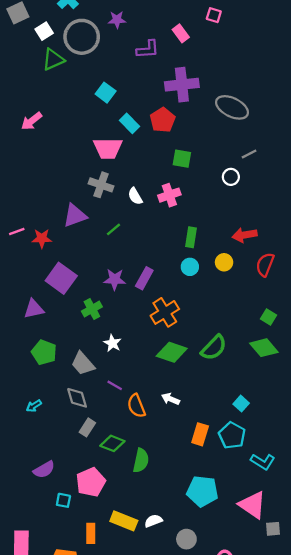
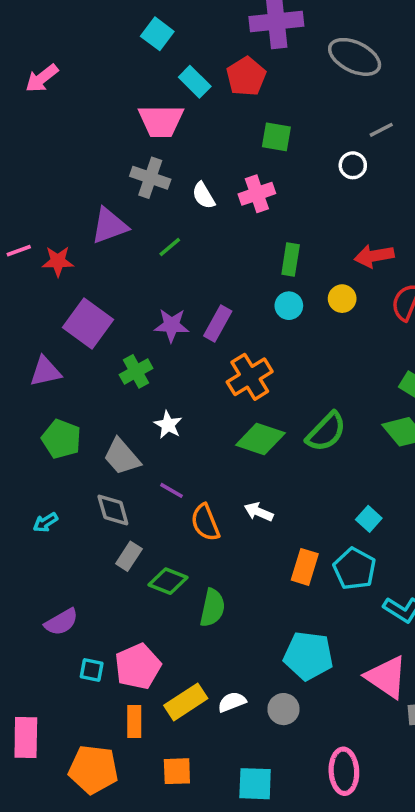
pink pentagon: (91, 482) -> (138, 666), moved
yellow rectangle: (124, 521) -> (186, 702), turned -55
gray circle: (186, 539) -> (283, 709), moved

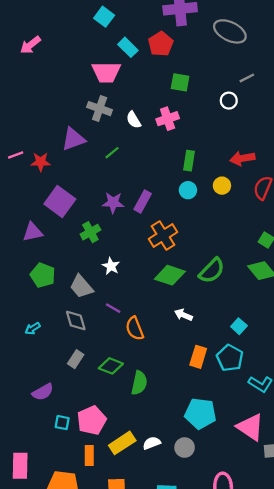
white arrow: (259, 512) -> (183, 315), moved
gray rectangle: (129, 556) -> (76, 359), moved

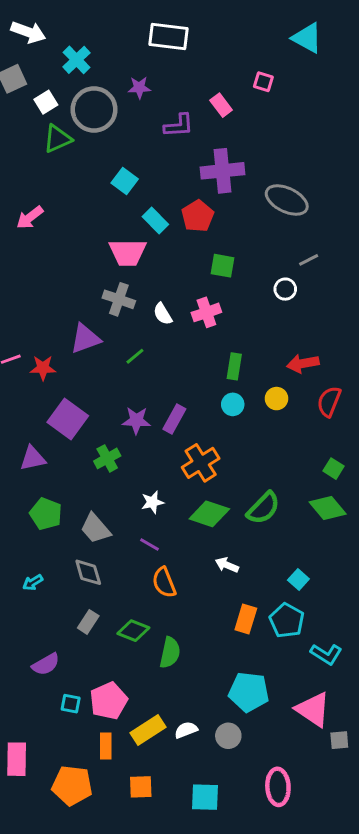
white star: (111, 266) -> (152, 502), moved, turned 30
purple line: (113, 308) -> (149, 545), moved

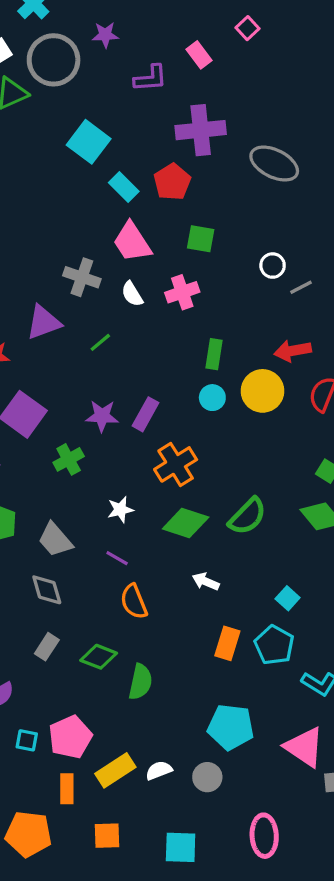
pink square: (263, 82) -> (247, 28), turned 30
cyan square: (125, 181) -> (89, 142), size x1.4
pink trapezoid: (128, 253) -> (132, 242), moved, turned 57
gray line: (309, 260) -> (301, 287), moved
yellow circle: (277, 399) -> (262, 391), size x1.6

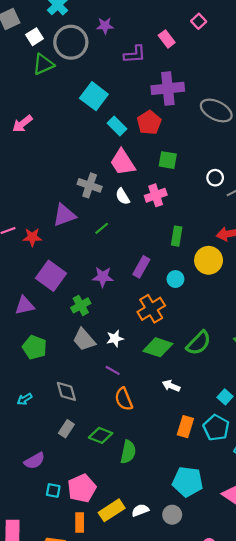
cyan circle: (212, 398) -> (175, 279), moved
purple rectangle: (145, 414) -> (141, 267), moved
gray trapezoid: (55, 540) -> (84, 340), moved

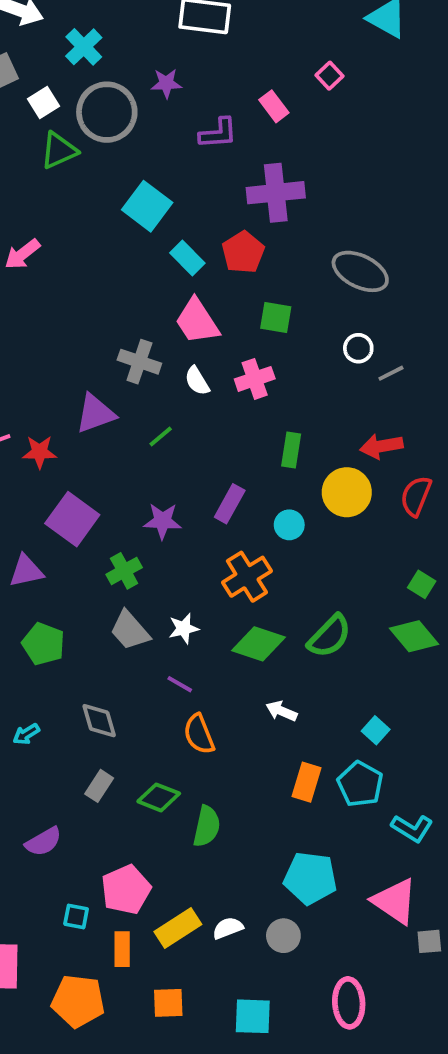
gray ellipse: (216, 110) -> (360, 271), moved
cyan square: (53, 490) -> (76, 916), moved

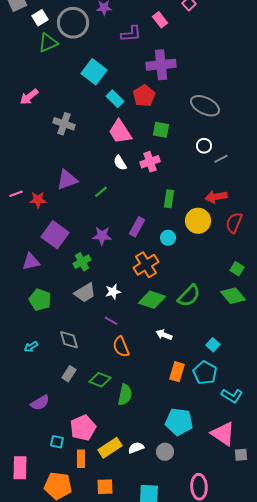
gray cross: (139, 362) -> (64, 124), moved
gray trapezoid: (130, 630) -> (85, 293), turned -80

